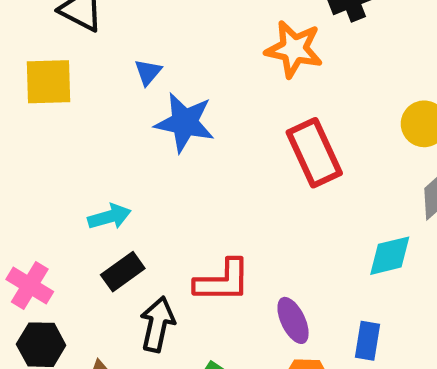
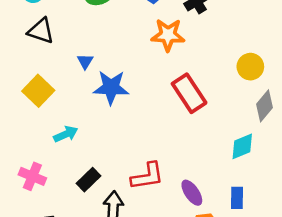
yellow square: (48, 82) -> (38, 91), moved, turned -36
cyan arrow: (109, 217) -> (66, 134), moved
pink cross: (30, 286) -> (32, 176), moved

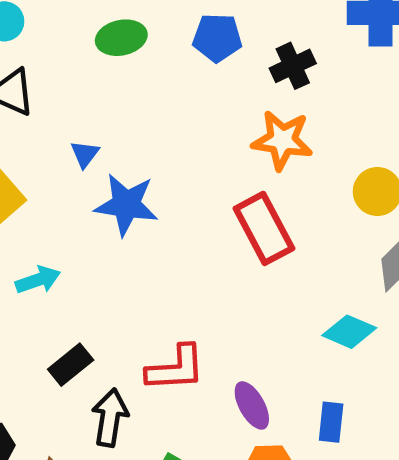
orange star: (168, 35) -> (282, 140), moved
cyan diamond: (242, 146) -> (349, 332), turned 40

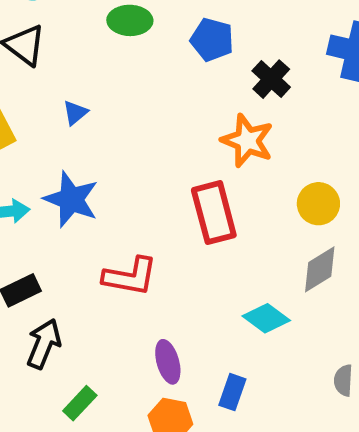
black cross: (293, 66) -> (271, 79), turned -36
blue star: (126, 205) -> (71, 199), moved
red L-shape: (176, 368) -> (130, 276), moved

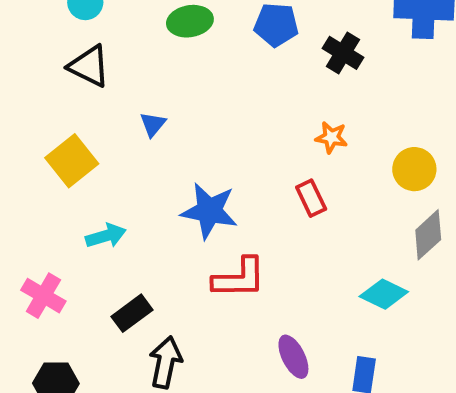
orange star: (247, 141) -> (331, 137), moved, size x0.6
blue star: (71, 199) -> (209, 211), moved
red rectangle: (214, 213) -> (311, 198), size x0.6

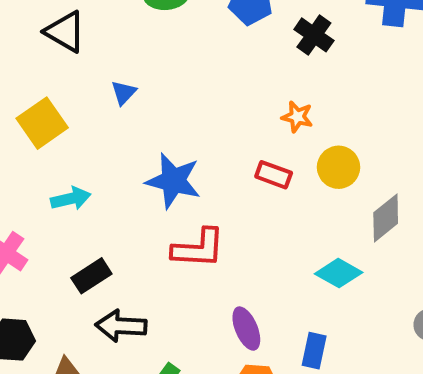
yellow circle: (414, 169) -> (339, 167), moved
red rectangle: (311, 198) -> (274, 175), turned -48
black arrow: (165, 362) -> (121, 326), turned -102

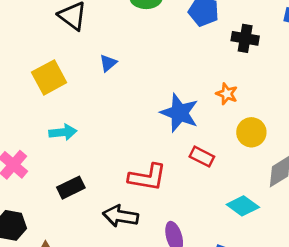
black cross: (314, 35) -> (245, 38), turned -32
red rectangle: (274, 175) -> (202, 157), moved
blue star: (173, 181) -> (180, 113), moved
black arrow: (121, 326) -> (121, 216), moved

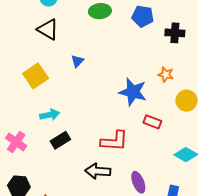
black rectangle: (71, 188) -> (60, 140), moved

